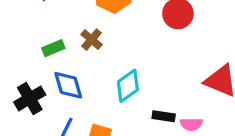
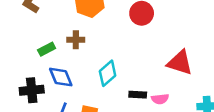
brown cross: (92, 40) -> (76, 40), turned -35
black cross: (30, 98) -> (32, 90), turned 30

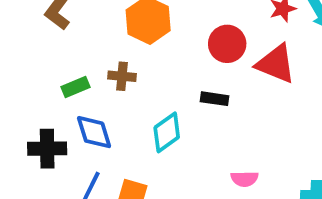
red triangle: (180, 63) -> (276, 64), moved
black rectangle: (138, 95) -> (215, 99), moved

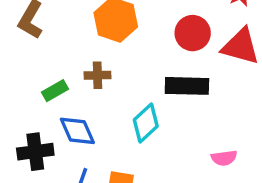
black rectangle: (215, 99) -> (187, 86), size x1.6

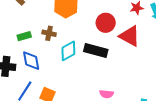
cyan diamond: (146, 123) -> (68, 51), moved

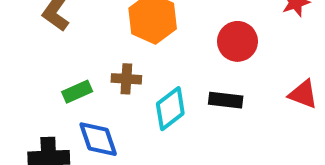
red triangle: (130, 36) -> (303, 94), moved, size x0.7
black rectangle: (96, 50) -> (226, 100), size x0.7

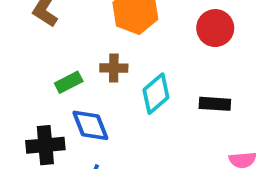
black rectangle: (226, 100) -> (215, 104), moved

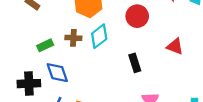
cyan diamond: (156, 94) -> (99, 36), moved
black rectangle: (215, 104) -> (135, 63), turned 66

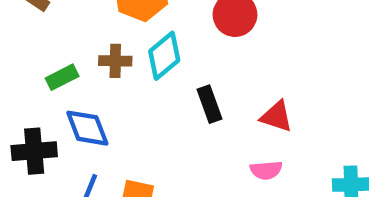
red triangle: (175, 46) -> (277, 117), moved
black rectangle: (135, 63) -> (210, 104), moved

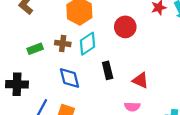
blue diamond: (87, 128) -> (70, 78), moved

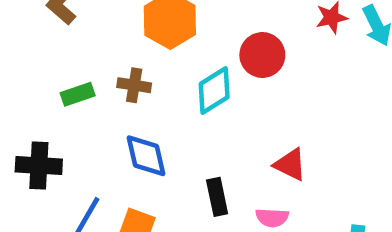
cyan diamond: (88, 44) -> (214, 91), moved
black rectangle: (108, 70) -> (217, 197), moved

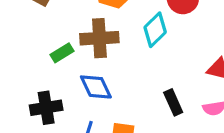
brown cross: (134, 85) -> (99, 38), size x1.6
blue diamond: (146, 156) -> (96, 87), moved

